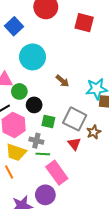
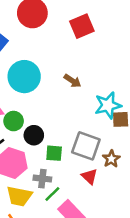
red square: (84, 23) -> (82, 26), turned -30
brown arrow: (62, 81) -> (72, 81), moved
green line: (43, 154) -> (52, 194), turned -40

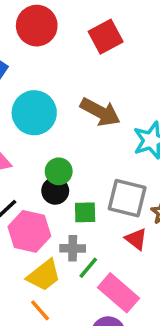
brown arrow: (72, 81) -> (100, 112), size x1.6
green circle: (14, 121) -> (59, 171), moved
yellow trapezoid: (19, 196) -> (44, 275), turned -44

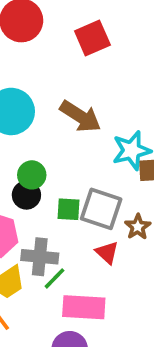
green square: (85, 212) -> (68, 209), moved
gray cross: (73, 248) -> (40, 257), size x1.4
pink rectangle: (118, 293) -> (84, 307), turned -42

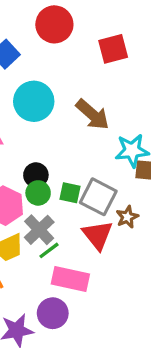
green circle: (32, 175) -> (38, 193), moved
red triangle: (107, 253) -> (98, 235), size x1.5
gray cross: (40, 257) -> (39, 230), turned 32

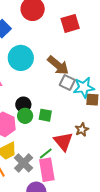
gray square: (98, 197) -> (67, 83), moved, size x0.7
gray cross: (39, 230) -> (24, 163), moved
green line: (49, 250) -> (46, 154), moved
pink rectangle: (70, 279) -> (47, 170), turned 70

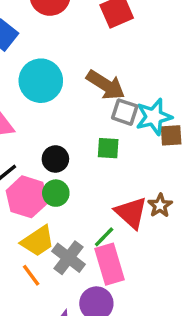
green square: (45, 115) -> (108, 148), moved
green circle: (25, 116) -> (56, 193), moved
brown star: (82, 130) -> (160, 205), moved

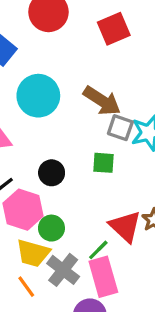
green circle: (56, 193) -> (51, 228), moved
yellow trapezoid: (38, 241) -> (33, 253), turned 48

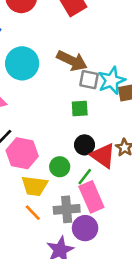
black circle: (52, 173) -> (85, 145), moved
green circle: (51, 228) -> (60, 167), moved
gray cross: (63, 270) -> (67, 209), moved, turned -35

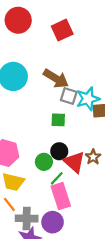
green circle: (60, 167) -> (44, 162), moved
gray cross: (67, 209) -> (27, 218), moved

